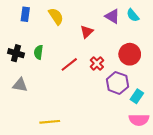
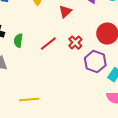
green semicircle: (39, 52) -> (18, 41), moved

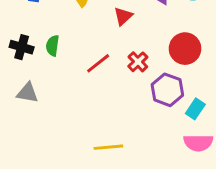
green semicircle: (18, 41) -> (52, 46), moved
yellow line: (29, 100) -> (108, 147), moved

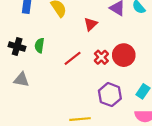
red circle: (185, 49) -> (124, 55), moved
purple hexagon: (167, 90) -> (110, 95), moved

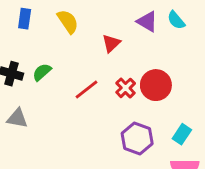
green semicircle: (39, 45) -> (42, 72), turned 40

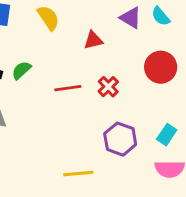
red triangle: (111, 43) -> (93, 40), turned 30
red circle: (156, 85) -> (161, 67), moved
red line: (87, 89) -> (68, 88), turned 30

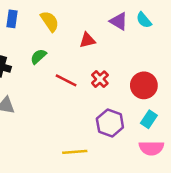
red circle: (161, 67) -> (144, 85), moved
green semicircle: (21, 70) -> (38, 56), moved
red line: (68, 88) -> (66, 80), turned 35

